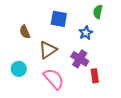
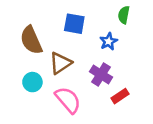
brown semicircle: (25, 32) -> (31, 40), size x1.6
cyan circle: (19, 69) -> (32, 82), moved
red rectangle: (95, 76) -> (120, 96), turned 64

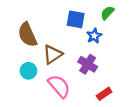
green semicircle: (124, 15) -> (107, 13), turned 32
blue square: (74, 24) -> (76, 19), moved
red rectangle: (120, 96) -> (104, 94), moved

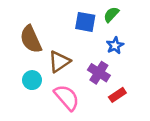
green semicircle: (107, 13) -> (111, 14), moved
blue star: (94, 36) -> (115, 45), moved
red rectangle: (104, 94) -> (117, 95), moved

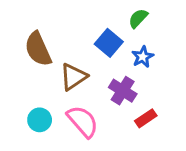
blue square: (85, 22) -> (109, 43), moved, turned 30
cyan circle: (32, 80) -> (40, 120), moved

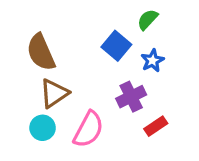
brown triangle: (73, 77) -> (54, 93), moved
purple cross: (123, 91) -> (131, 97), turned 32
pink semicircle: (83, 121) -> (88, 129), turned 69

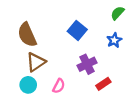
green semicircle: (148, 19) -> (117, 13), moved
blue star: (152, 61) -> (114, 40), moved
pink semicircle: (88, 129) -> (59, 86), size x0.6

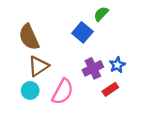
green semicircle: (117, 13) -> (101, 14), moved
blue star: (114, 40) -> (117, 65), moved
pink semicircle: (59, 86) -> (63, 92), size x1.6

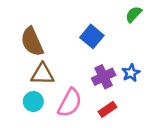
green semicircle: (101, 14) -> (134, 14), moved
brown triangle: (38, 66) -> (42, 74), turned 35
red rectangle: (110, 89) -> (107, 109), moved

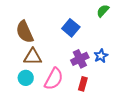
red rectangle: (107, 109) -> (83, 84), turned -40

